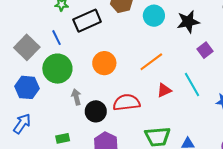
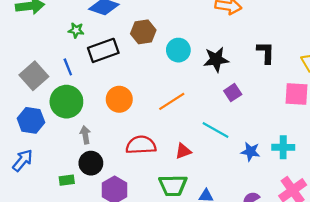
cyan line: (192, 85) -> (216, 130), turned -35
red triangle: (164, 90) -> (183, 151), moved
black circle: (96, 111) -> (91, 163), moved

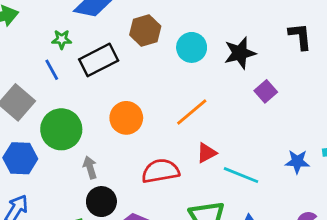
blue line: (68, 67) -> (52, 70), moved
cyan line: (216, 130) -> (241, 175), moved
red triangle: (183, 151) -> (207, 153), moved

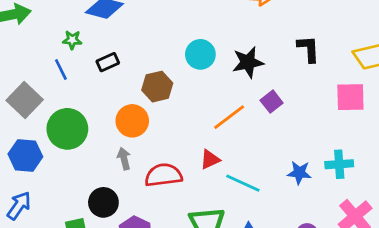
brown hexagon: (145, 31) -> (157, 87), moved
black rectangle: (99, 60) -> (108, 62), size x0.6
orange line: (192, 112) -> (229, 117), moved
gray arrow: (90, 167) -> (124, 159), moved

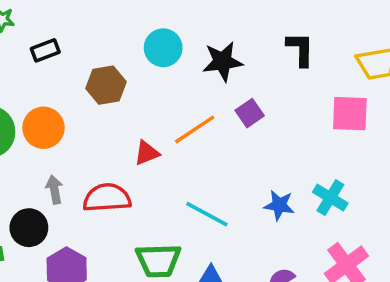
orange circle: (132, 121) -> (43, 128), moved
gray arrow: (124, 159) -> (54, 190), moved
red triangle: (210, 159) -> (147, 153), moved
cyan cross: (339, 164) -> (330, 198), turned 32

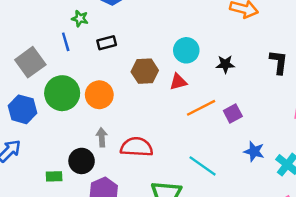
black star: (223, 61) -> (225, 64), size x0.7
purple square: (250, 113) -> (233, 114), moved
red triangle: (147, 153) -> (178, 82), moved
blue star: (279, 205) -> (254, 151), moved

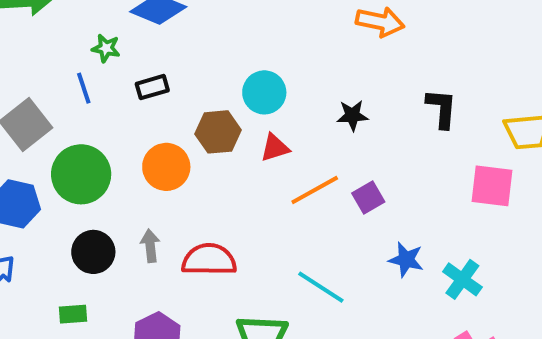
cyan circle: (186, 50) -> (264, 92), moved
orange circle: (99, 95) -> (166, 167), moved
black circle: (82, 161) -> (93, 252), moved

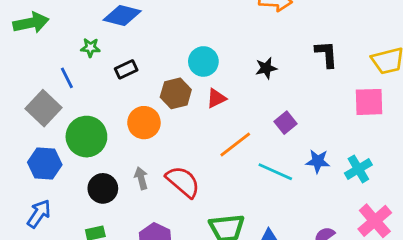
blue line: (84, 88) -> (67, 78), moved
orange line: (315, 190) -> (235, 145), moved
red semicircle: (209, 260) -> (183, 182), turned 48
cyan cross: (462, 279) -> (358, 169), turned 32
cyan line: (321, 287) -> (275, 172), moved

